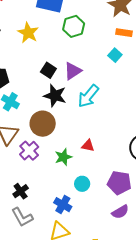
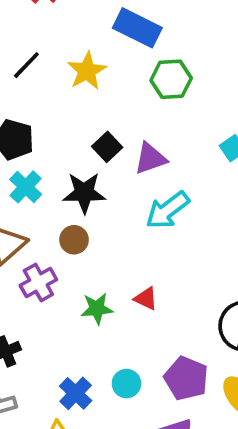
black star: (55, 96) -> (84, 193), moved, turned -30
brown circle: (43, 124) -> (74, 240), size x0.6
cyan circle: (82, 184) -> (126, 384), moved

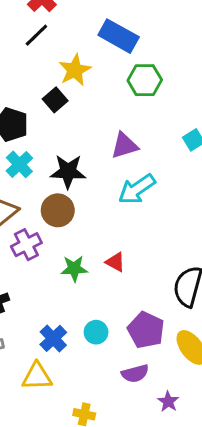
black line: (26, 65) -> (36, 35), moved
black square: (107, 147) -> (55, 100), moved
brown circle: (74, 240) -> (58, 210), size x1.4

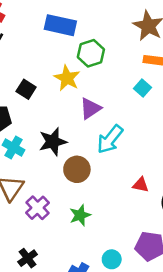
yellow star: (75, 70) -> (67, 78), moved
brown circle: (58, 210) -> (77, 169), moved
red triangle: (115, 262) -> (141, 185), moved

